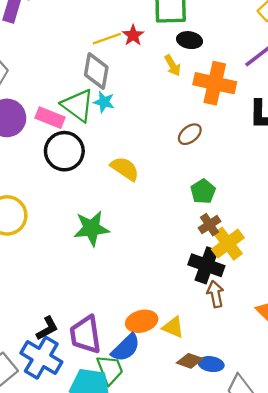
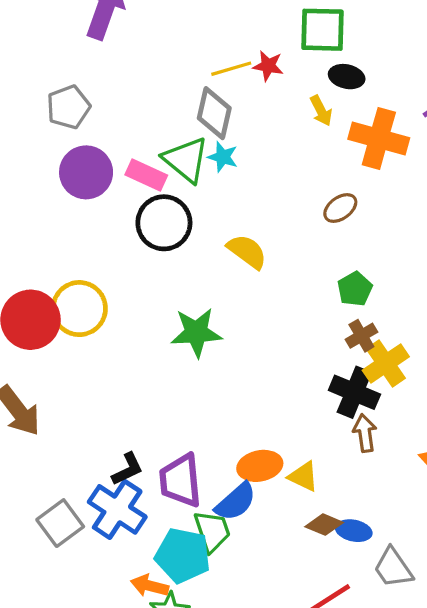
red star: (133, 35) -> (268, 66), turned -30

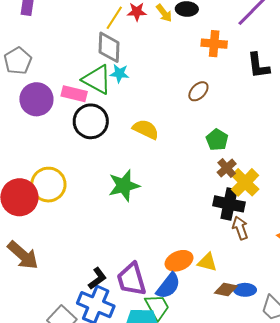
yellow line: (231, 69) -> (114, 18), turned -30
yellow arrow: (321, 111) -> (164, 13), moved
orange cross: (379, 139) -> (214, 44), size x0.7

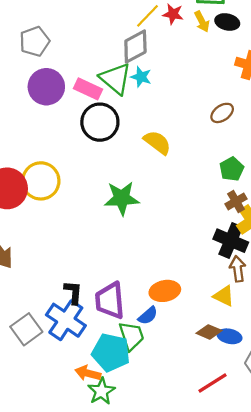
gray diamond: (109, 47) -> (135, 46), turned 48
yellow triangle: (207, 262) -> (224, 296), moved
black L-shape: (97, 278) -> (73, 292), turned -60
blue semicircle: (168, 286) -> (148, 316), size x0.7

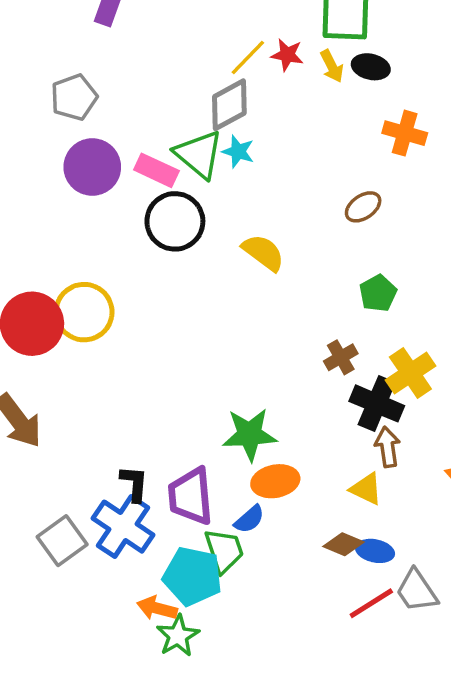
green star: (122, 198) -> (250, 434), moved
brown cross: (236, 201) -> (341, 357), moved
red line: (212, 383) -> (371, 603), moved

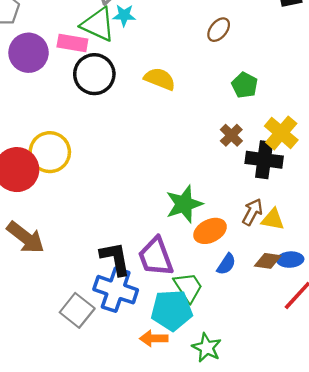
brown arrow: (387, 447) -> (252, 212), moved, turned 52
black L-shape: (134, 484) -> (115, 259), size x1.4
blue semicircle: (249, 519) -> (226, 264), moved
green star: (178, 636) -> (207, 348), moved

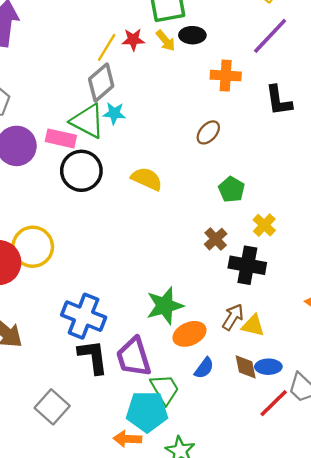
yellow cross: (281, 133) -> (264, 225), moved, size x0.7
brown diamond: (268, 261) -> (246, 367), turned 68
blue cross: (116, 290) -> (84, 316), moved

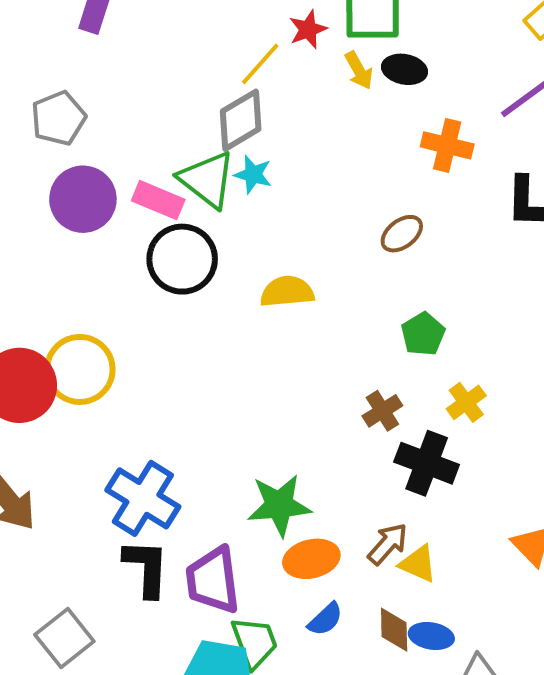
red star: (133, 40) -> (308, 29), moved, turned -30
yellow semicircle: (147, 179) -> (287, 292), turned -40

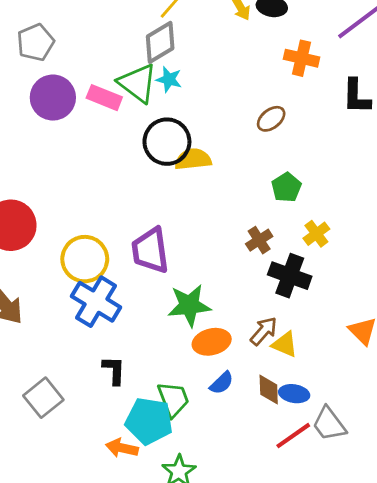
black circle: (182, 259) -> (167, 142), moved
yellow circle: (80, 369) -> (85, 259), moved
black L-shape: (146, 568) -> (114, 370), moved, size x0.7
purple trapezoid: (213, 580) -> (150, 250), moved

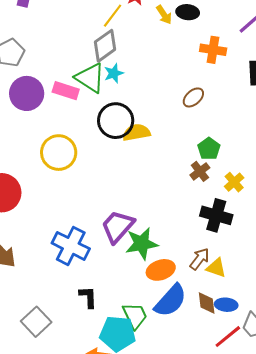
cyan star: (169, 79) -> (114, 73), turned -30
brown cross: (259, 240) -> (200, 171), moved
purple trapezoid: (150, 250) -> (118, 227), moved, turned 54
yellow circle: (85, 259) -> (59, 153), moved
blue semicircle: (222, 383) -> (171, 301), size x1.8

